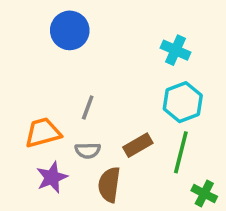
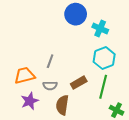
blue circle: (70, 30) -> (76, 14), moved

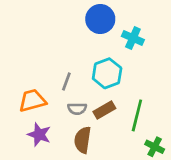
cyan hexagon: (104, 58) -> (107, 73), moved
gray semicircle: (50, 86) -> (77, 109), moved
purple star: (30, 101) -> (39, 135), turned -30

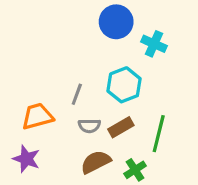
purple star: (39, 135) -> (26, 159), moved
brown semicircle: (83, 140) -> (96, 162), turned 55
green cross: (155, 147) -> (135, 170), moved, turned 30

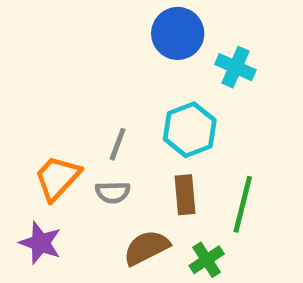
orange trapezoid: (37, 116) -> (57, 178), turned -32
gray semicircle: (89, 126) -> (113, 192), moved
brown rectangle: (121, 127) -> (185, 195), turned -65

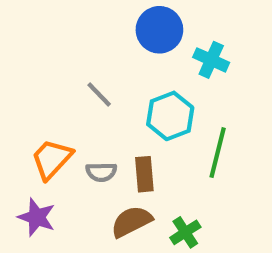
gray line: (118, 144) -> (99, 94), moved, turned -64
brown rectangle: (185, 195) -> (144, 174), moved
green line: (243, 204) -> (218, 153), moved

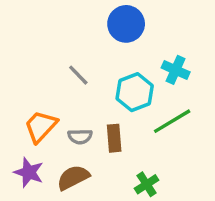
cyan cross: (211, 60) -> (176, 70), moved
green line: (218, 153) -> (172, 121), turned 45
brown semicircle: (131, 222) -> (73, 177), moved

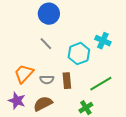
blue circle: (126, 24) -> (49, 14), moved
green line: (172, 121) -> (101, 84), moved

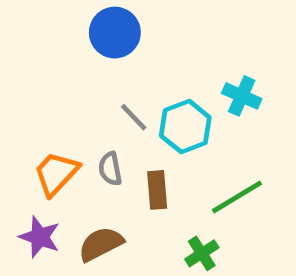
gray line: (46, 44) -> (134, 117), moved
gray semicircle: (47, 80) -> (110, 169), moved, turned 80

